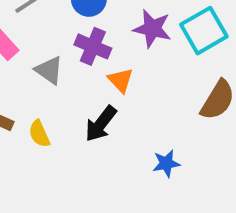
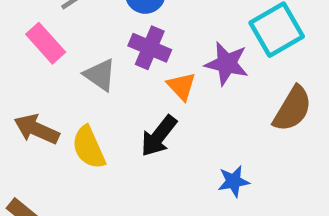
purple star: (152, 29) -> (227, 64), moved
yellow semicircle: (39, 134) -> (89, 147), size x1.4

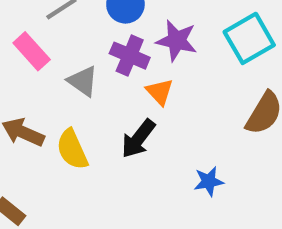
purple star: (227, 64) -> (177, 41), moved

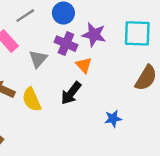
cyan square: (249, 38) -> (137, 33), turned 32
gray triangle: (83, 81) -> (38, 59), turned 36

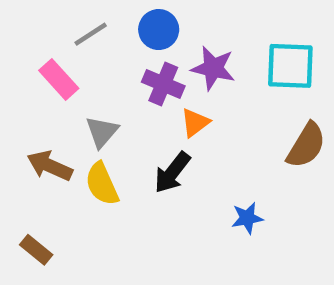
gray triangle: (38, 59) -> (102, 132), moved
orange triangle: (84, 65) -> (195, 123), turned 36

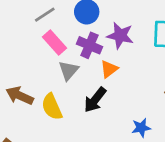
pink rectangle: (59, 79) -> (55, 43), moved
gray triangle: (102, 132) -> (69, 70), moved

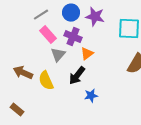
purple star: (120, 36) -> (95, 17), moved
blue star: (141, 128) -> (91, 96), moved

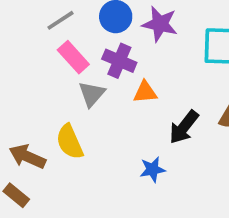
orange triangle: (87, 54) -> (145, 92), turned 32
brown arrow: (23, 73) -> (27, 157), moved
black arrow: (77, 76) -> (184, 127), moved

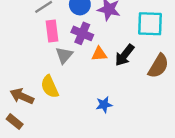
pink rectangle: (73, 57) -> (52, 31), turned 35
black arrow: (184, 127) -> (125, 55), moved

